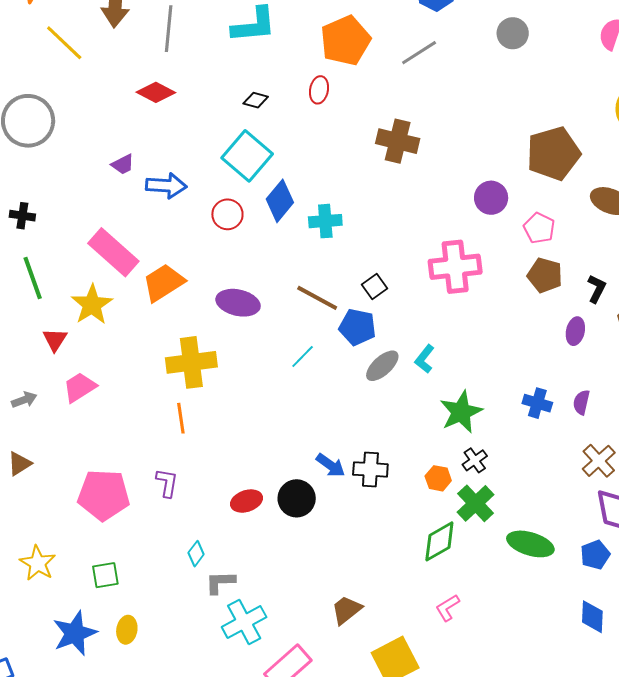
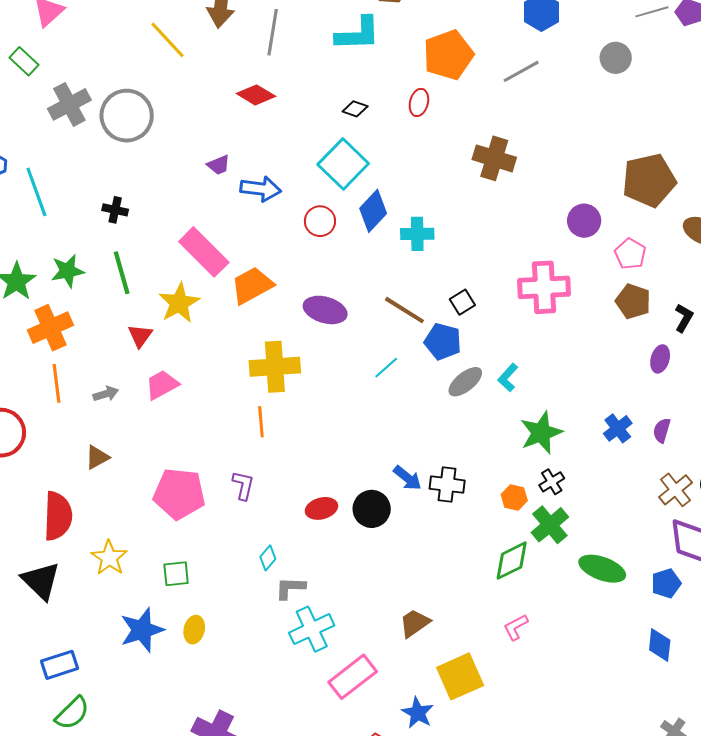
blue cross: (537, 403) -> (618, 428), turned 32

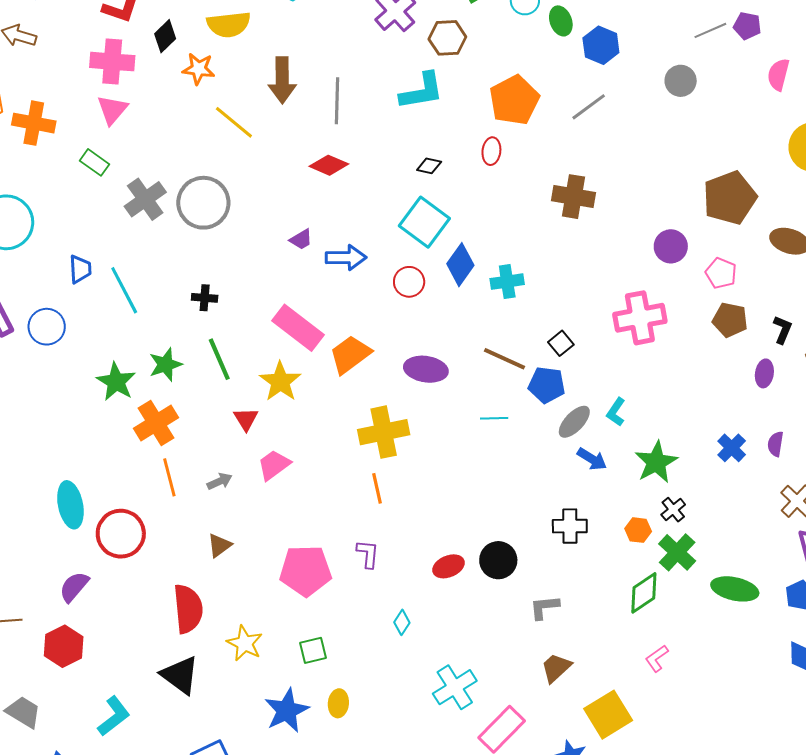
cyan line: (386, 368) -> (494, 418), turned 48
blue arrow: (408, 478) -> (592, 459), moved
gray L-shape: (290, 588) -> (544, 607), moved

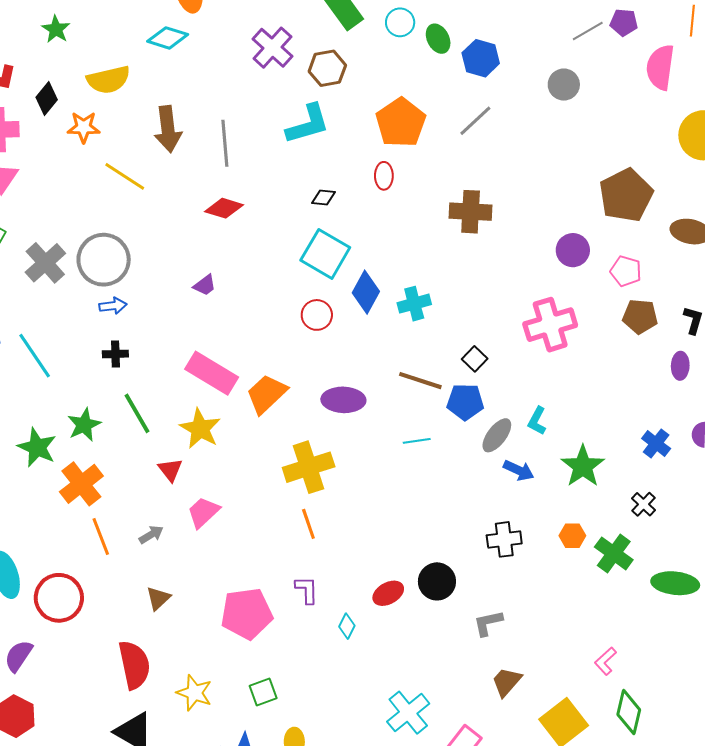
pink semicircle: (778, 75) -> (660, 67), size x1.4
blue arrow: (346, 258) -> (113, 306), moved, size x0.7
black cross: (673, 510) -> (643, 504), moved
green diamond: (644, 593) -> (629, 712), moved, turned -36
cyan diamond: (402, 622) -> (347, 626), moved

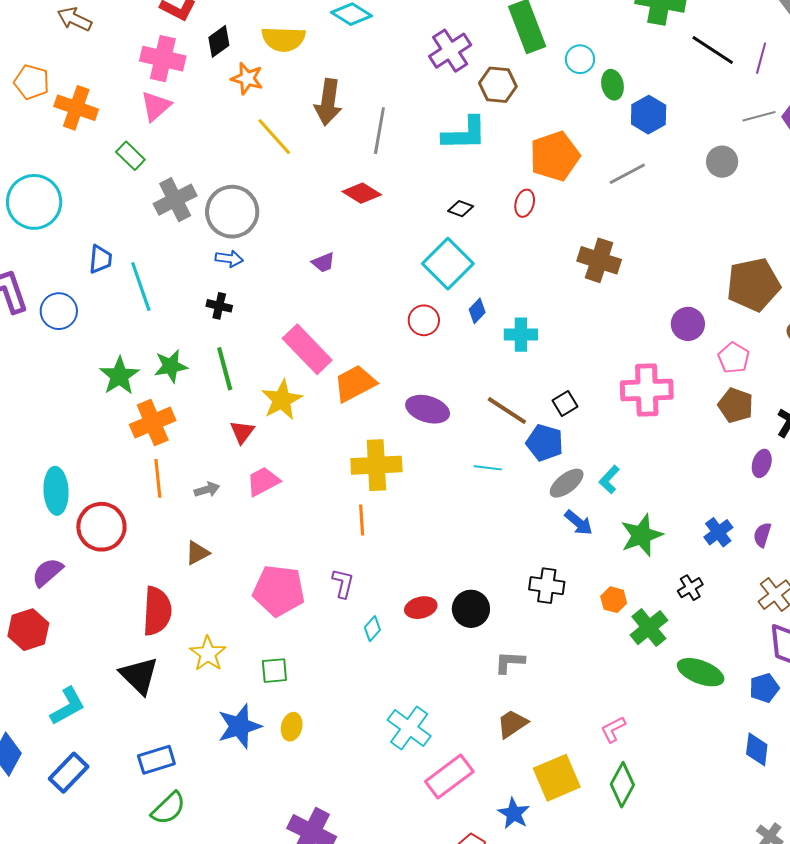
blue diamond: (366, 292) -> (477, 311), size x0.6
cyan cross: (408, 713) -> (409, 728), turned -30

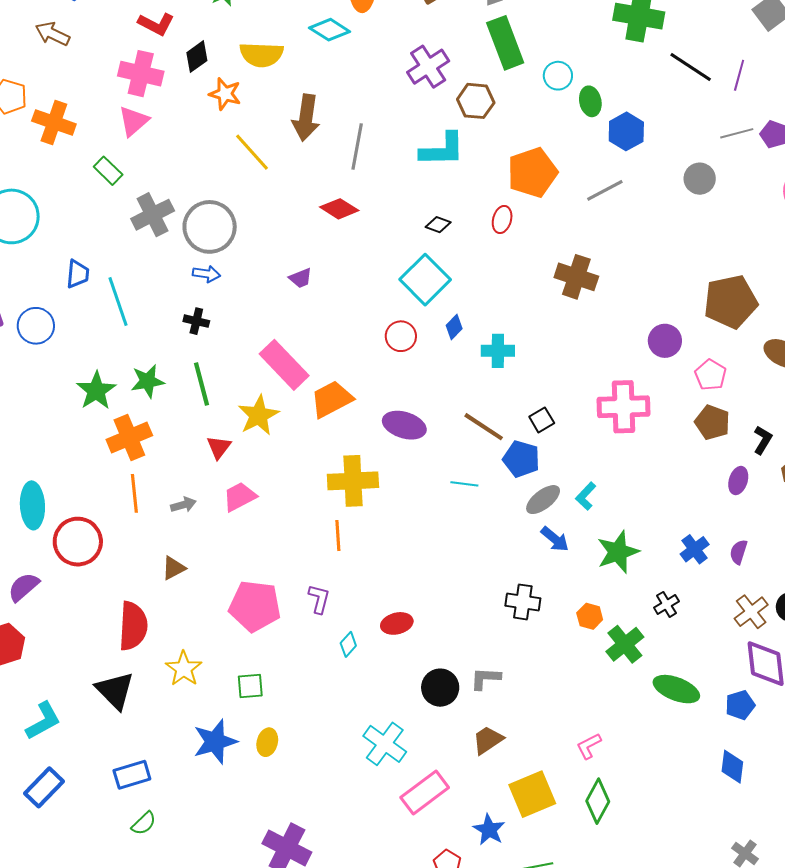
black circle: (471, 609) -> (440, 688), moved
green semicircle: (168, 808) -> (144, 823), size x0.7

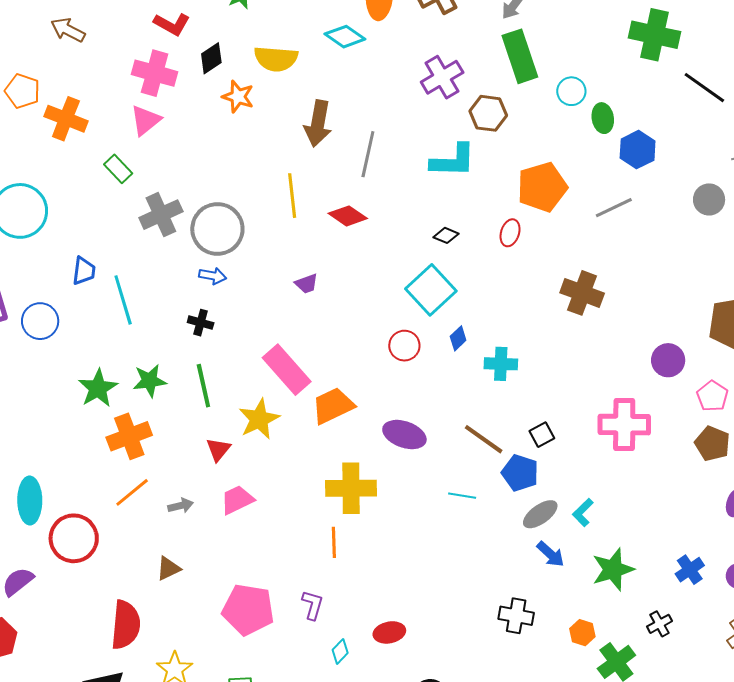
yellow line: (252, 152) -> (292, 196), moved, turned 33
orange line: (134, 493) -> (132, 492), turned 54

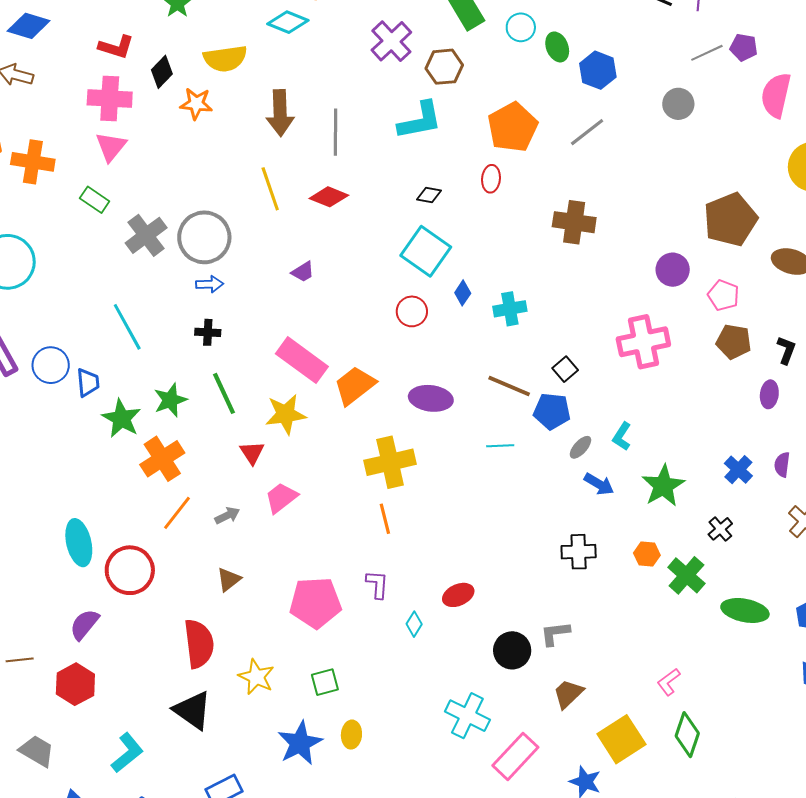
blue trapezoid: (84, 271) -> (88, 383), moved
yellow star: (259, 419) -> (286, 414), turned 30
gray ellipse: (540, 514) -> (580, 447), size x0.7

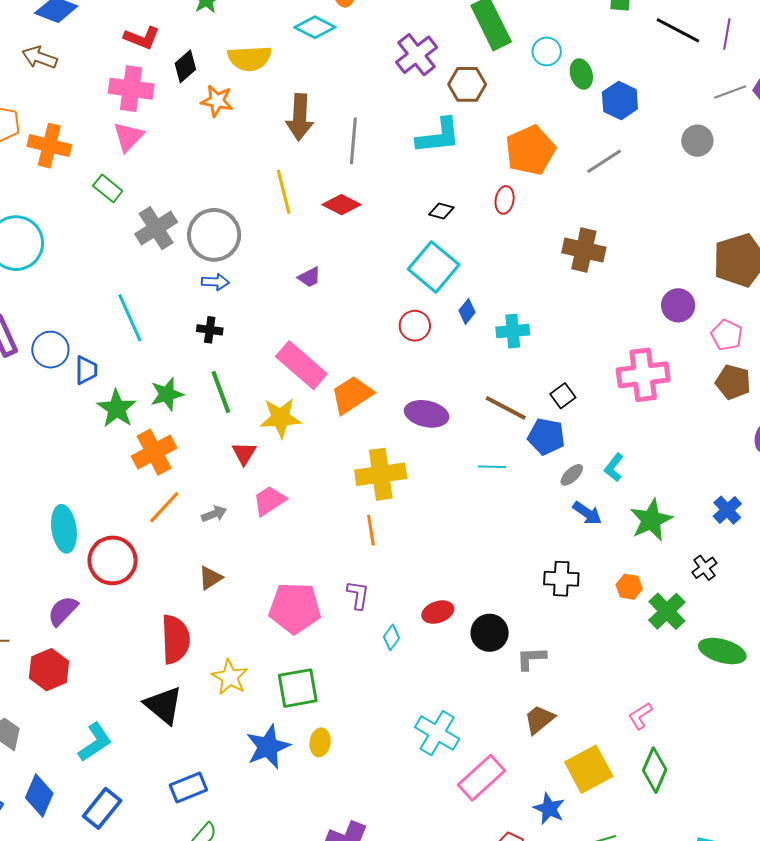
black circle: (512, 650) -> (490, 633), moved
green square: (325, 682) -> (298, 688), size x1.5

